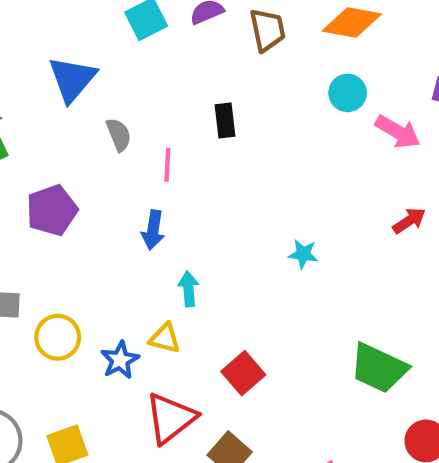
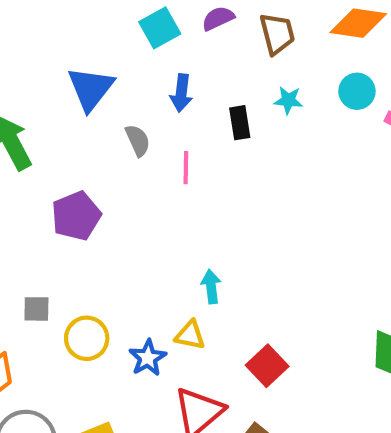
blue arrow: (153, 230) -> (181, 93), moved
cyan star: (303, 254) -> (288, 100), moved

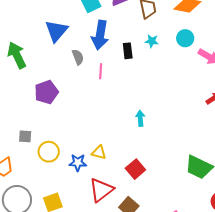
blue arrow: (181, 93) -> (100, 35), size x1.6
cyan arrow: (211, 287) -> (140, 118), moved
blue star: (148, 358) -> (78, 163), turned 30

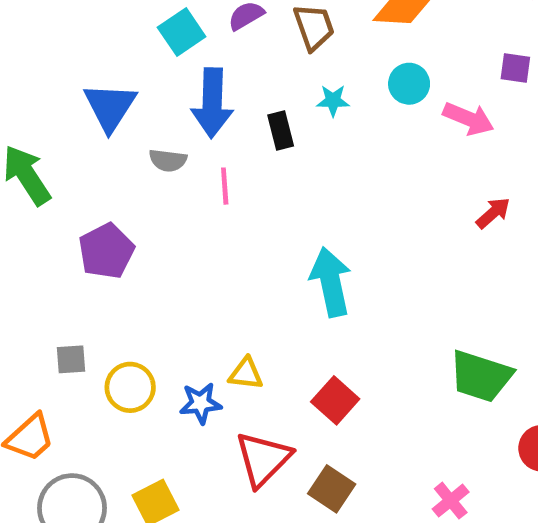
gray semicircle: (78, 57) -> (168, 160), turned 126
cyan arrow: (140, 118) -> (331, 282), size x1.8

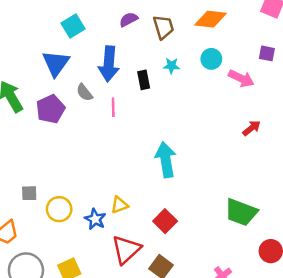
cyan square: (182, 32) -> (73, 26), moved
gray semicircle: (168, 160) -> (84, 93), turned 42
purple pentagon: (106, 251) -> (51, 109), moved
yellow triangle: (246, 374) -> (119, 205), turned -30
blue star: (200, 403) -> (95, 219), turned 30

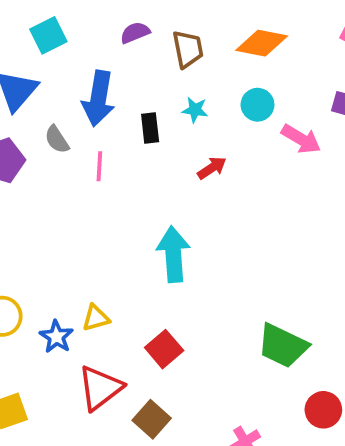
red arrow: (252, 128) -> (212, 168), moved

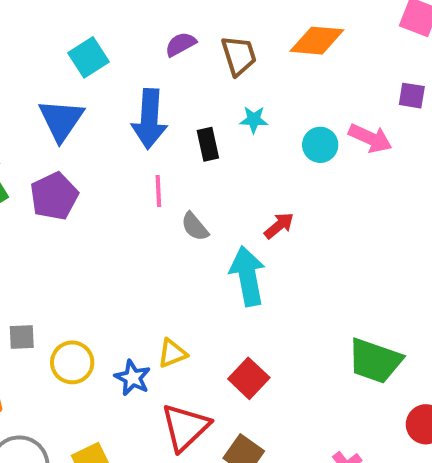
cyan circle: (257, 105) -> (320, 145), moved
gray semicircle: (57, 140) -> (195, 227), moved
red arrow: (212, 168) -> (279, 226), moved

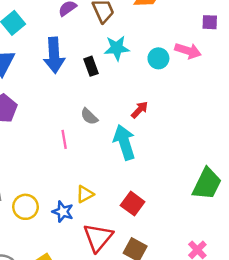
cyan star: (254, 120) -> (117, 48), size x1.5
pink line: (158, 191) -> (64, 139), moved
green trapezoid: (375, 361) -> (207, 184), turned -76

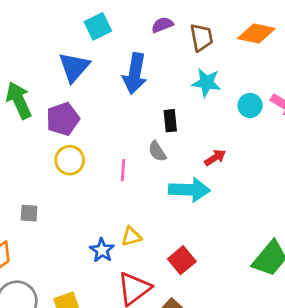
black rectangle: (91, 66) -> (170, 121), moved
cyan arrow: (124, 142) -> (189, 190), turned 96
yellow circle: (25, 207) -> (70, 160), moved

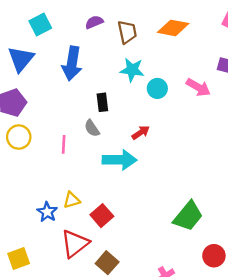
cyan circle: (250, 105) -> (157, 88), moved
red square: (182, 260) -> (102, 216), moved

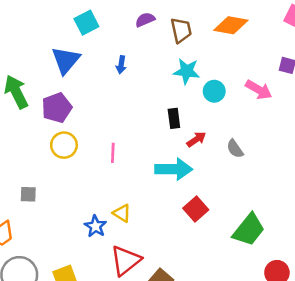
blue arrow: (72, 63) -> (121, 65), size x0.5
black rectangle: (102, 102) -> (174, 118), moved
gray semicircle: (92, 128) -> (235, 149), moved
yellow triangle: (72, 200) -> (122, 213), turned 48
red square: (102, 216) -> (196, 209), moved

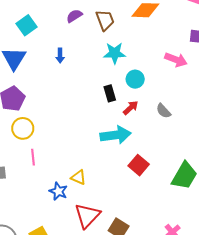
cyan circle: (214, 91) -> (135, 79), moved
pink line: (113, 153) -> (33, 157), moved

